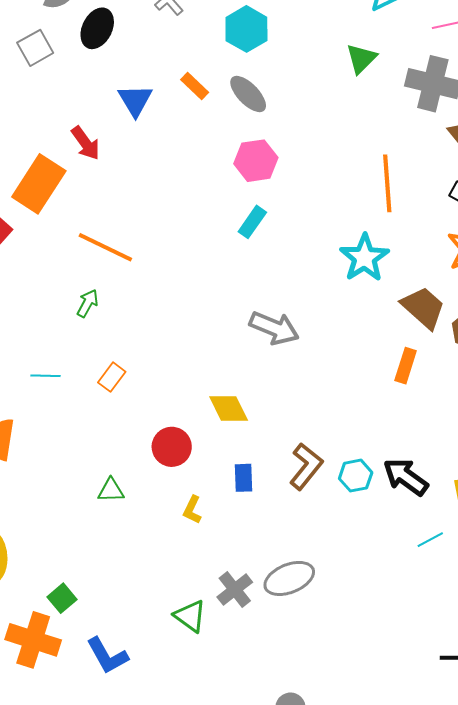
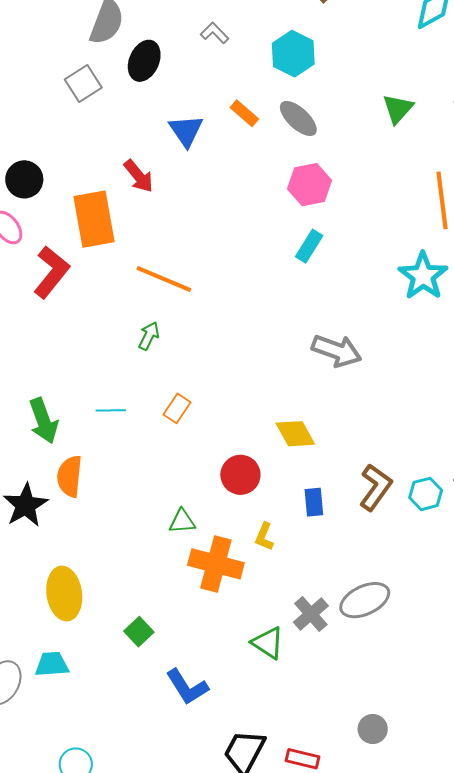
green triangle: (361, 59) -> (398, 109), moved
orange rectangle: (39, 184) -> (94, 219), turned -40
orange cross: (33, 640) -> (216, 564), moved

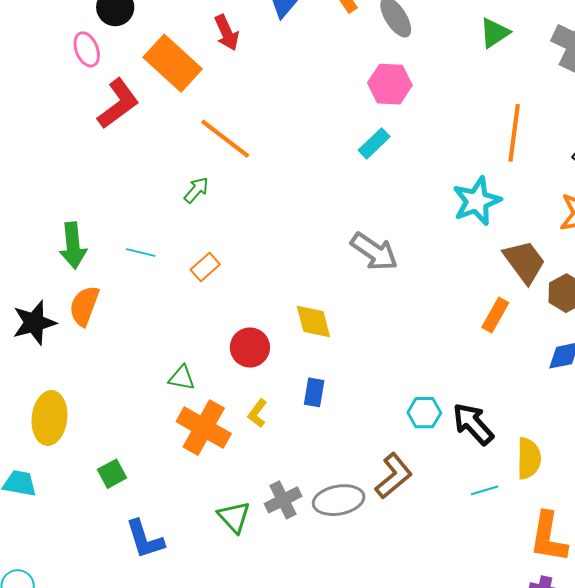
orange rectangle: (94, 219) -> (173, 63), turned -52
brown L-shape: (376, 487) -> (394, 476), moved

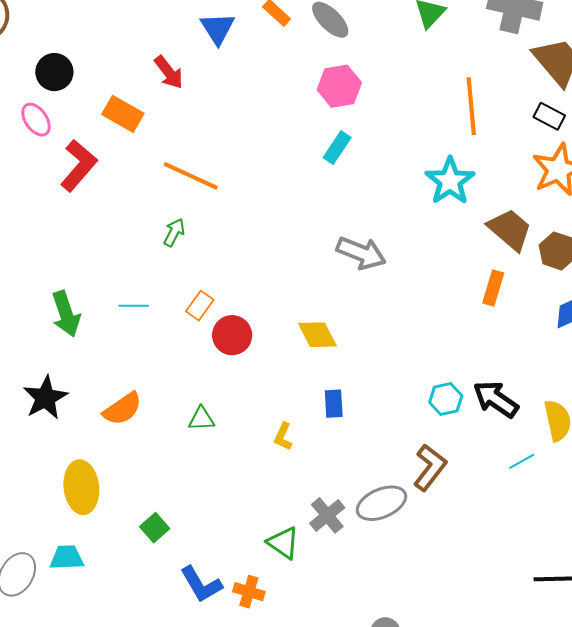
orange rectangle: (173, 63) -> (123, 114), size x0.7
orange semicircle: (84, 306) -> (122, 409), moved, turned -132
red circle: (250, 347) -> (232, 335), moved
orange cross: (204, 428) -> (249, 592), moved, size x0.6

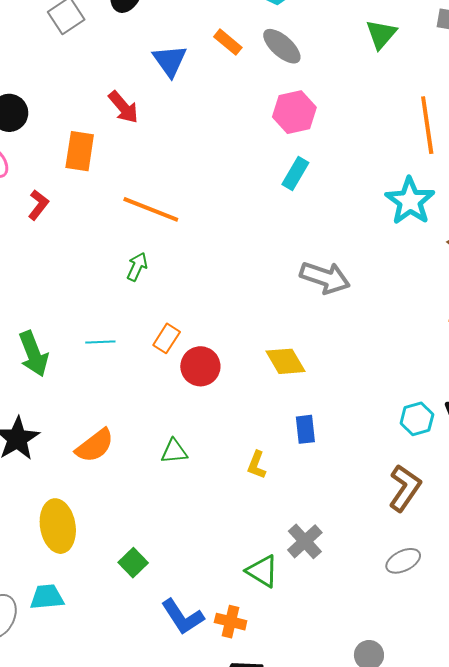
orange rectangle: (123, 114) -> (80, 151), turned 72
red L-shape: (79, 165) -> (38, 205), size x0.6
gray ellipse: (381, 503) -> (403, 561), moved, size x0.7

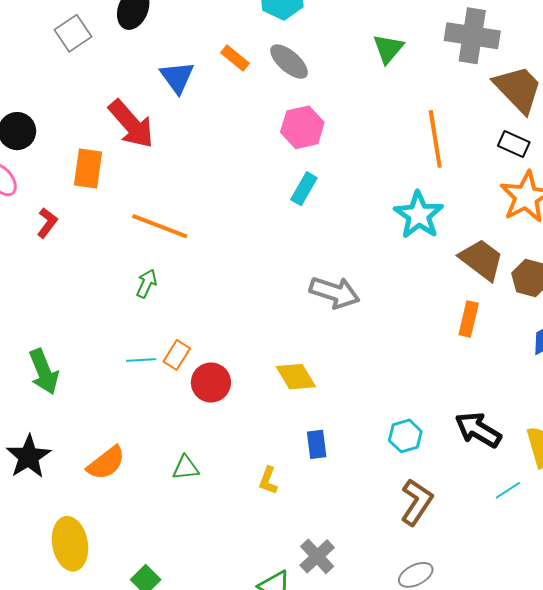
red arrow: (123, 107) -> (131, 124), size x1.5
cyan line: (100, 342) -> (141, 360), moved
cyan hexagon: (417, 419) -> (405, 436), moved

